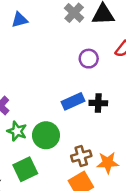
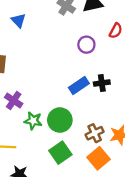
blue triangle: (20, 20) -> (18, 20), turned -49
green square: (25, 169) -> (60, 153), moved

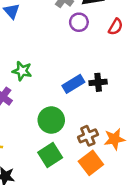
purple circle: (86, 45) -> (79, 22), moved
green star: (33, 121) -> (22, 71), moved

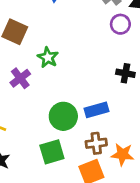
black cross: (98, 82) -> (125, 73), moved
blue rectangle: (73, 84) -> (97, 110), moved

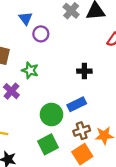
purple circle: (120, 24) -> (41, 34), moved
black cross: (125, 73) -> (84, 71), moved

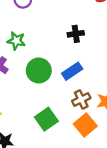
green circle: (51, 114) -> (39, 71), moved

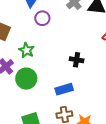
green circle: (39, 71) -> (26, 79), moved

